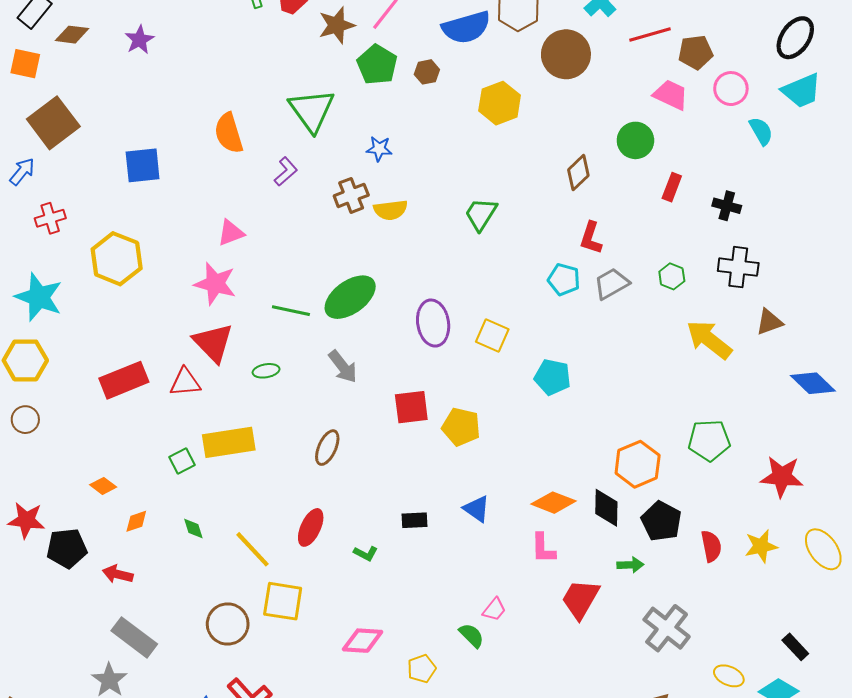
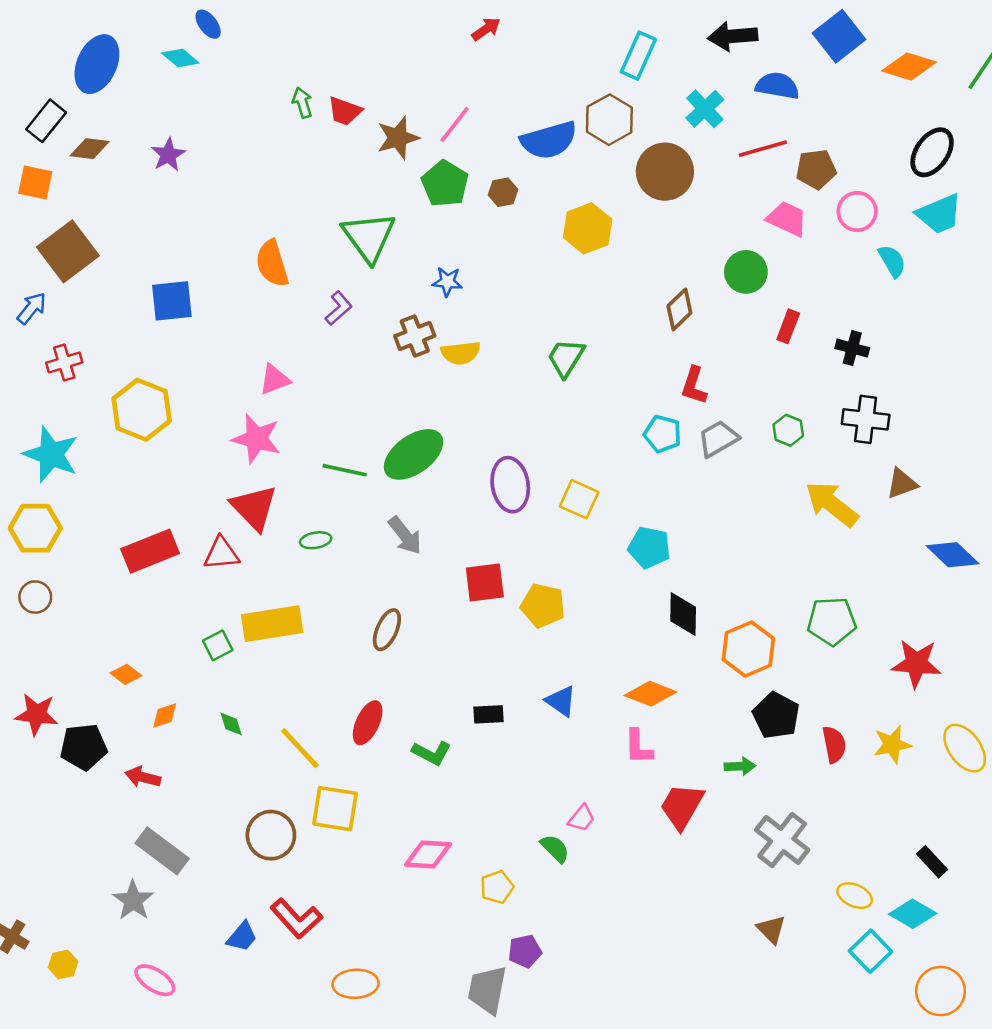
black diamond: (606, 508) -> (683, 614), moved
green L-shape: (366, 553) -> (432, 753), size x1.4

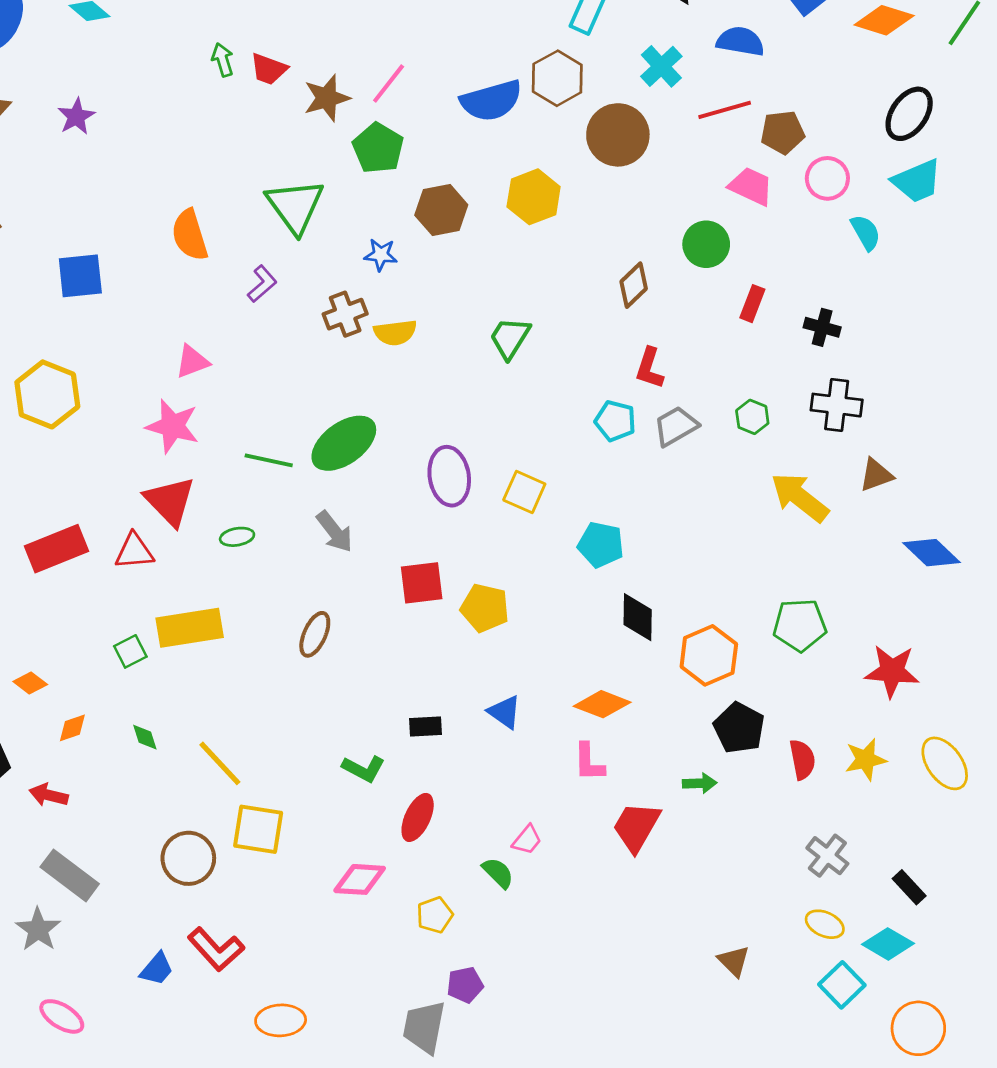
brown hexagon: (503, 192) -> (441, 210), moved, size x1.6
red ellipse: (368, 723) -> (418, 817), moved
gray cross: (782, 840) -> (827, 856), moved, size x0.7

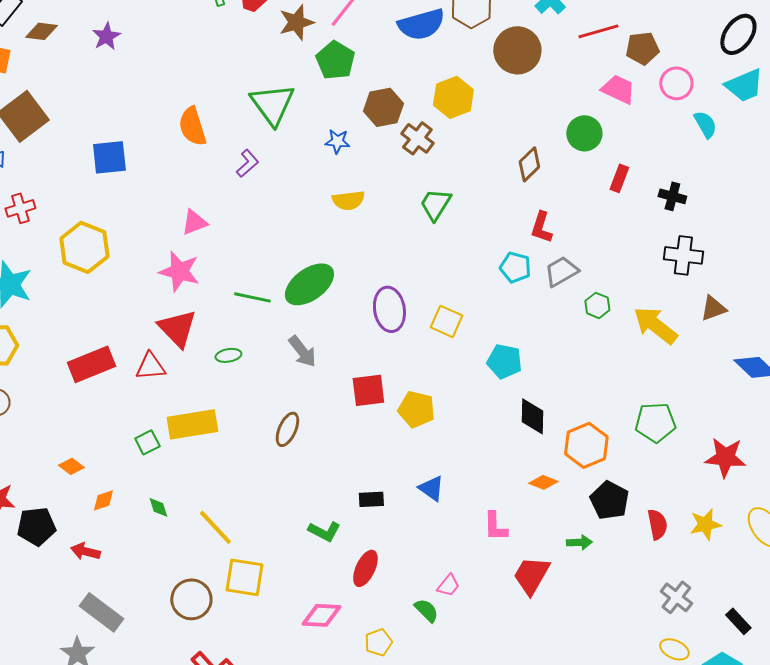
brown cross: (345, 314) -> (417, 138), moved, turned -32
green hexagon: (752, 417) -> (597, 305), moved
orange diamond: (602, 704) -> (543, 482), moved, size x0.7

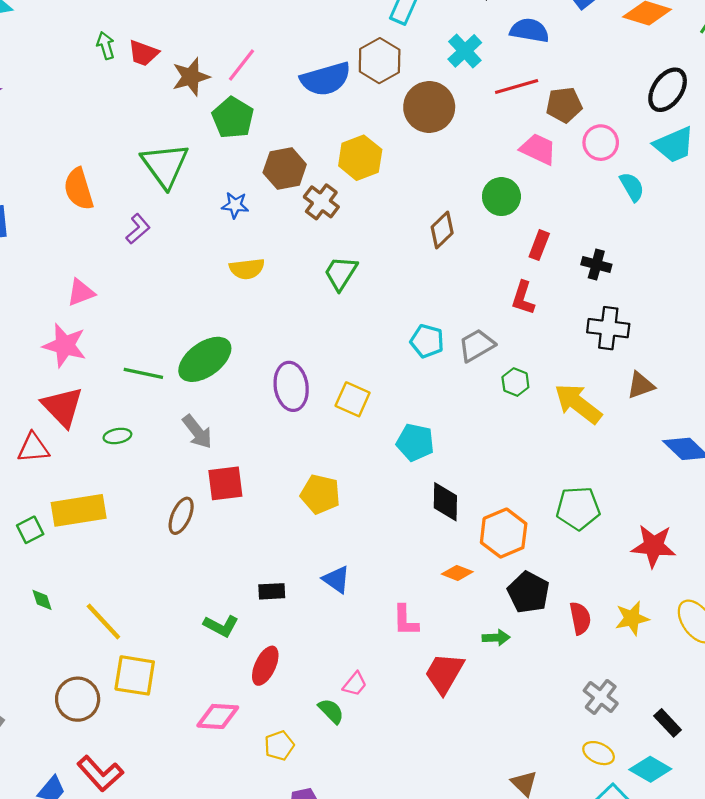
red L-shape: (541, 227) -> (523, 298), moved
red square: (368, 390) -> (225, 483), moved

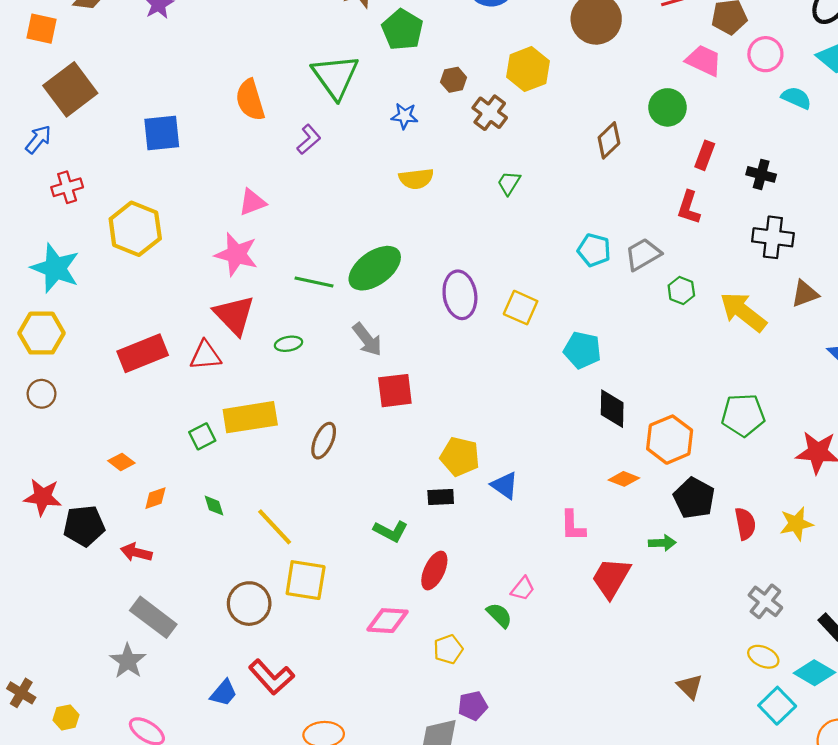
brown hexagon: (285, 168) -> (454, 80), size x0.6
cyan semicircle: (632, 187) -> (796, 98), turned -36
green trapezoid: (341, 273) -> (509, 183), size x0.7
yellow pentagon: (320, 494) -> (460, 457), moved
brown ellipse: (181, 516) -> (324, 441), moved

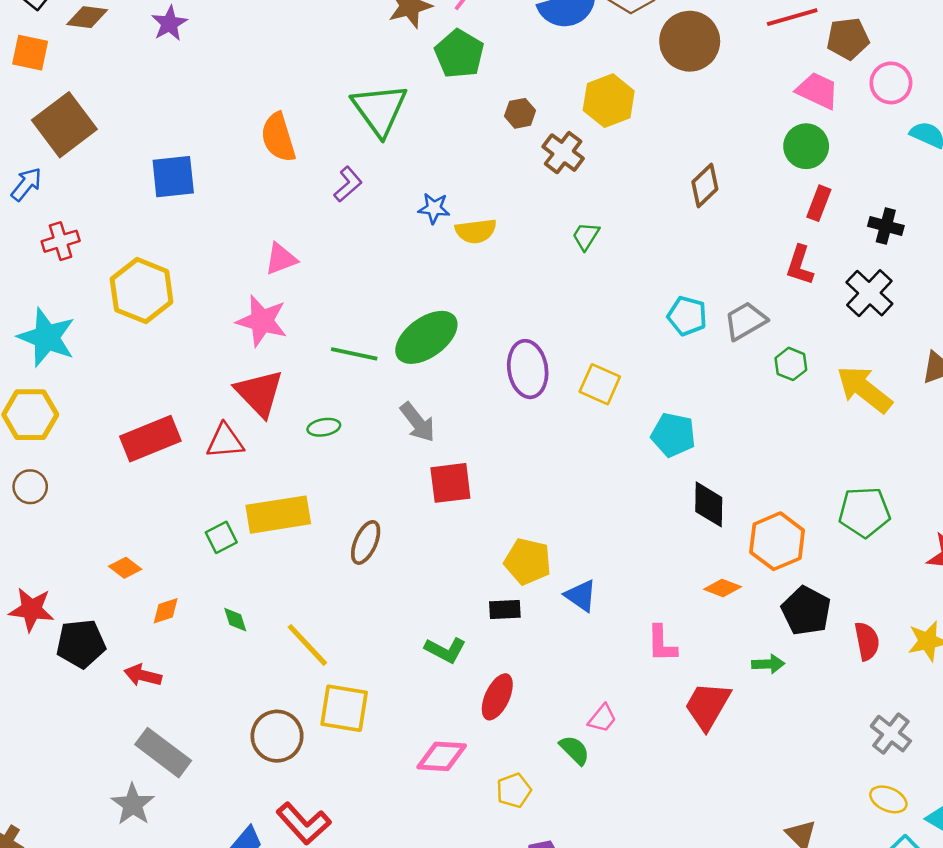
green circle: (667, 107) -> (806, 146), moved
blue star: (405, 116) -> (434, 208), moved
black cross: (773, 237) -> (869, 293), moved, turned 36

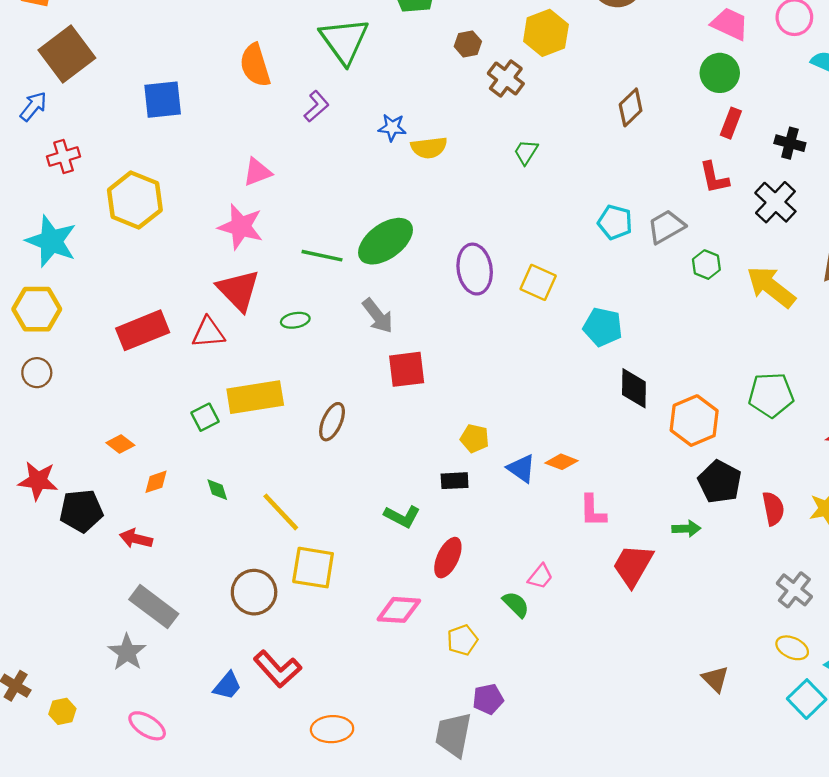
red L-shape: (800, 265) -> (714, 178), turned -30
yellow pentagon: (528, 561) -> (475, 438), size x0.7
orange diamond: (723, 588) -> (562, 462), moved

